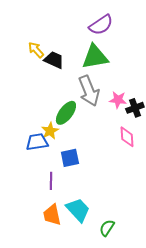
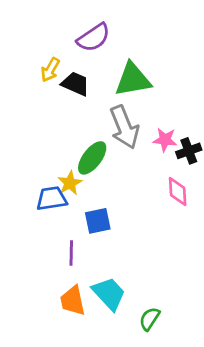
purple semicircle: (101, 25) -> (94, 38), moved
yellow arrow: (36, 50) -> (50, 70), turned -108

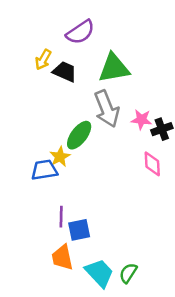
blue square: (98, 221) -> (79, 230), moved
cyan trapezoid: (109, 294) -> (99, 273), moved

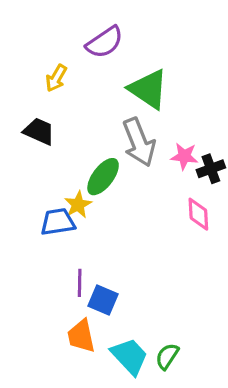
green triangle: (114, 68) -> (148, 89), turned 44
black trapezoid: (65, 72) -> (39, 131), moved
blue square: (79, 230) -> (103, 300), turned 35

